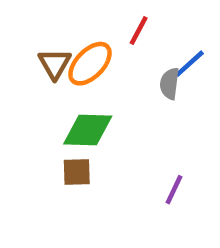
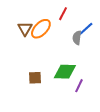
green diamond: (88, 130) -> (65, 72), moved

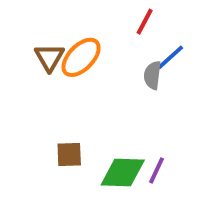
red line: (63, 14) -> (145, 22), moved
green diamond: (65, 72) -> (123, 172), moved

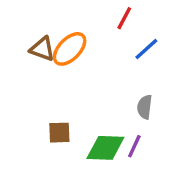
brown triangle: (49, 57) -> (42, 49), turned -40
gray semicircle: (152, 75) -> (145, 107), moved

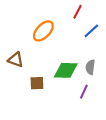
brown triangle: (42, 49) -> (16, 60), moved
green diamond: (105, 148) -> (66, 70), moved

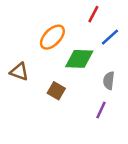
green diamond: (66, 70) -> (79, 59), moved
brown square: (37, 83) -> (56, 91), moved, turned 32

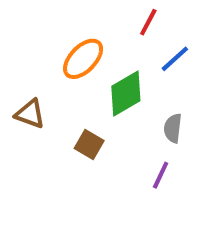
green diamond: (79, 59) -> (126, 94), turned -32

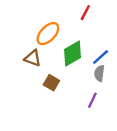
blue line: (175, 59) -> (101, 57), moved
brown triangle: (30, 114) -> (33, 58), moved

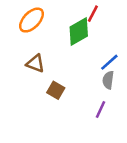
orange ellipse: (48, 34) -> (32, 20), moved
green diamond: (72, 53) -> (79, 32), moved

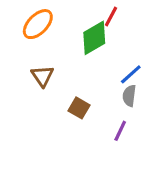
brown triangle: (35, 63) -> (42, 76), turned 36
brown square: (56, 90) -> (79, 108), moved

